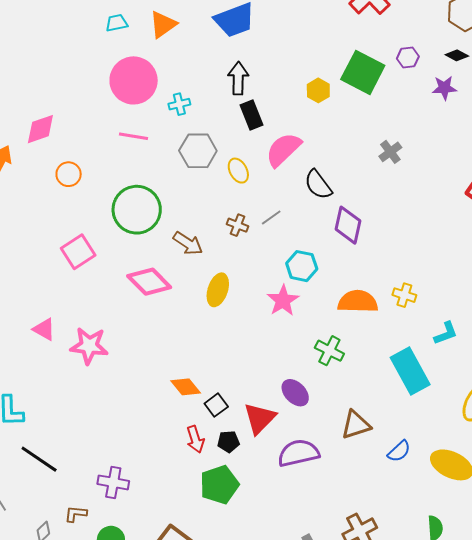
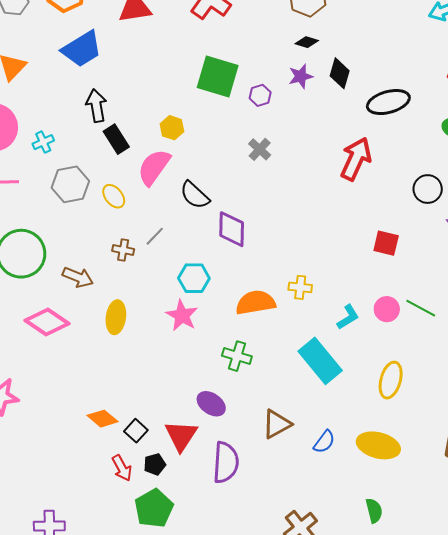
purple hexagon: (408, 57) -> (260, 95), moved
yellow hexagon: (318, 90) -> (172, 128), moved
purple semicircle: (298, 453) -> (226, 462), turned 117

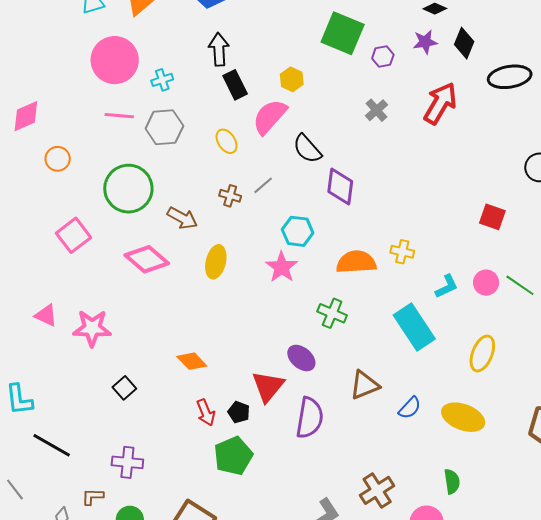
red arrow: (356, 159) -> (440, 103), moved
gray hexagon: (70, 184) -> (164, 127), moved
black square: (136, 431) -> (124, 388), moved
black pentagon: (155, 464) -> (239, 412), turned 30

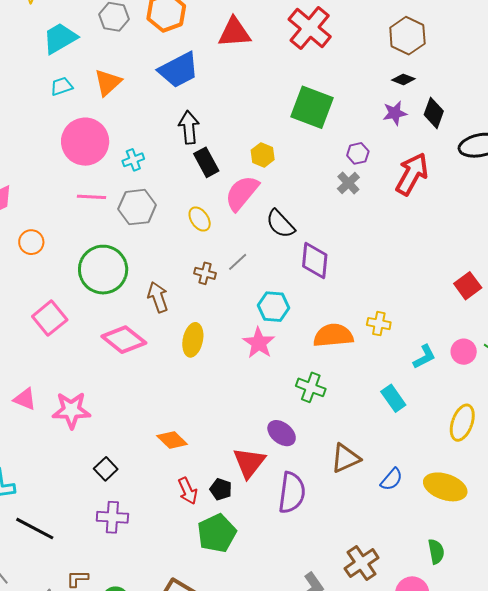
purple hexagon: (383, 57) -> (358, 153), moved
red square: (492, 217) -> (468, 286), turned 36
brown arrow: (182, 218) -> (158, 297), turned -136
cyan rectangle: (414, 327) -> (393, 398), size x0.6
purple cross: (127, 462) -> (112, 517), moved

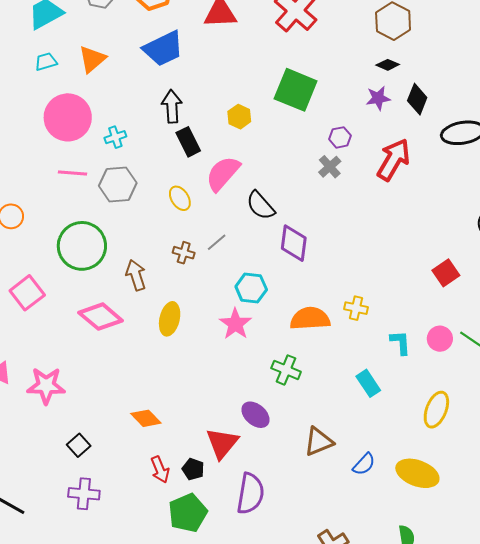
yellow hexagon: (263, 155) -> (239, 117), moved
cyan L-shape: (424, 357) -> (400, 343), turned -68
purple semicircle: (292, 493) -> (250, 494), moved

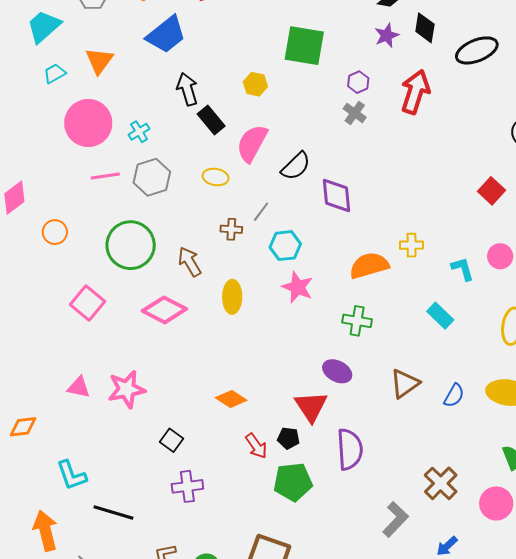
yellow ellipse: (180, 198) -> (216, 177), turned -35
black semicircle: (261, 205) -> (296, 166), turned -80
cyan hexagon: (251, 288) -> (285, 246), moved
green pentagon: (188, 513) -> (293, 482), turned 30

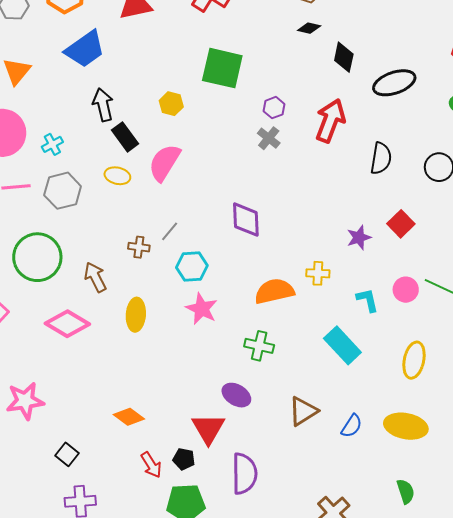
purple star: (387, 35) -> (359, 238), moved
black semicircle: (296, 166) -> (381, 158), moved, turned -40
yellow ellipse: (216, 177) -> (117, 176), moved
cyan rectangle: (440, 316) -> (342, 345), size x1.4

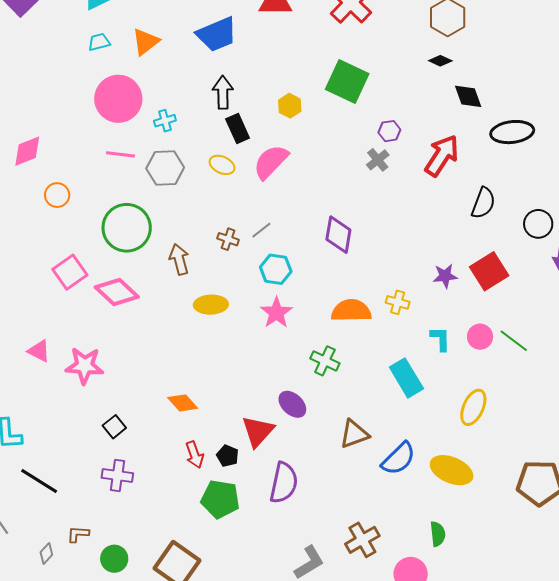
black diamond: (344, 57) -> (468, 96), turned -44
red square: (401, 224) -> (489, 271), size x1.4
yellow ellipse: (136, 315) -> (211, 305), turned 72
pink diamond: (67, 324) -> (117, 292), moved
blue semicircle: (352, 426) -> (399, 459), size x1.5

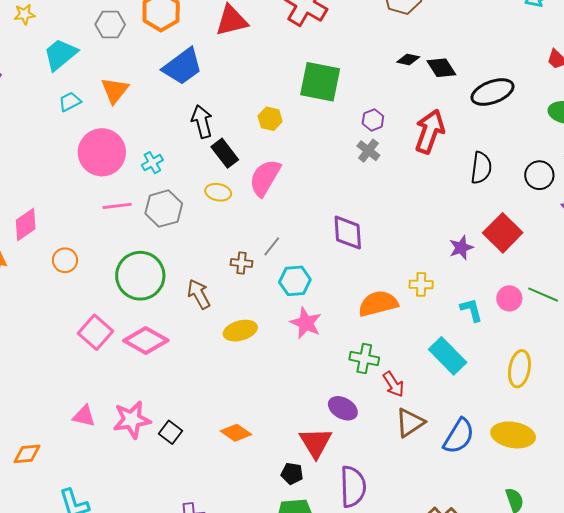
black diamond: (440, 61) -> (408, 59), moved
black square: (114, 427) -> (170, 432), moved
red arrow: (194, 455) -> (393, 384), moved

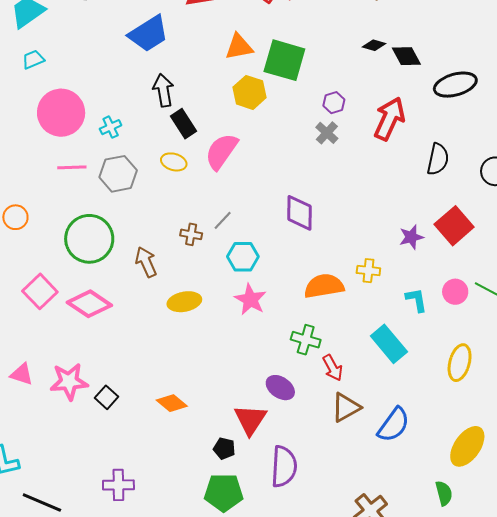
orange triangle: (115, 90) -> (239, 47), moved, turned 36
yellow hexagon: (270, 119) -> (249, 92), moved, size x1.4
yellow ellipse: (513, 435) -> (467, 446), moved, turned -69

